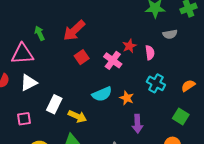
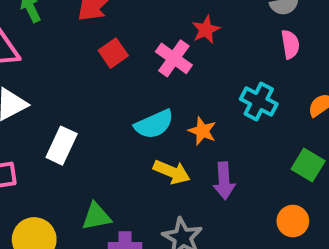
pink semicircle: (150, 53) -> (290, 44), moved
yellow arrow: (77, 116) -> (172, 172), moved

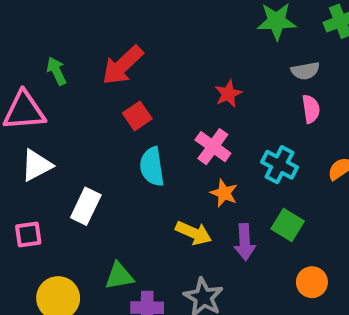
pink cross: (174, 58) -> (213, 147), moved
cyan semicircle: (154, 124) -> (152, 167), moved, turned 105
green square: (308, 165) -> (288, 225), moved

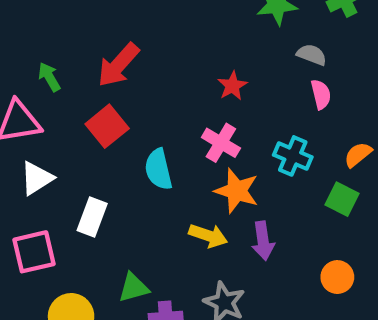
gray semicircle: (305, 71) -> (312, 55), turned -144
red square: (137, 116) -> (107, 126), moved, size x1.4
orange star: (224, 193) -> (237, 191), size x1.5
green square: (288, 225) -> (342, 199), moved
pink square: (28, 234) -> (34, 252), size x1.5

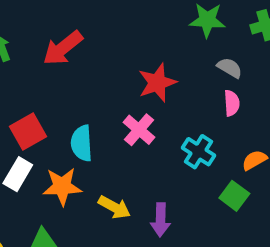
red star: (232, 86) -> (157, 83), size x1.5
red square: (107, 126) -> (28, 131), moved
orange star: (237, 191) -> (62, 186), moved, turned -30

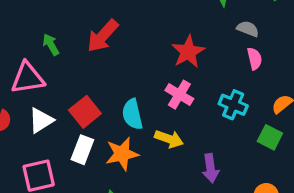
yellow arrow: (114, 207) -> (169, 139), moved

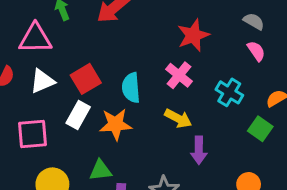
pink semicircle: (255, 59) -> (256, 51), turned -30
yellow arrow: (169, 139) -> (178, 118), moved

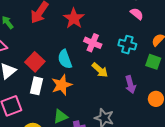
red star: (193, 35) -> (74, 18), moved
yellow arrow: (178, 118) -> (100, 70), turned 30
purple arrow: (199, 150) -> (130, 85), moved

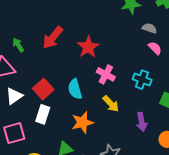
orange star: (62, 85) -> (82, 122), moved

